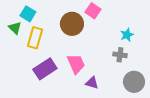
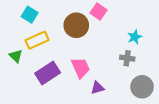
green triangle: (15, 28) -> (16, 56), moved
yellow rectangle: (35, 38) -> (37, 40), turned 50
purple triangle: (92, 83) -> (97, 88), turned -32

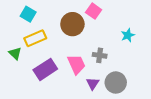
gray cross: (127, 58) -> (100, 55), moved
gray circle: (142, 87) -> (116, 83), moved
purple triangle: (97, 88) -> (93, 84), turned -40

